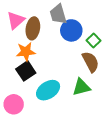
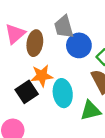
orange star: (26, 52) -> (42, 76), moved
cyan ellipse: (48, 90) -> (63, 93), moved, turned -65

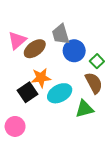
brown ellipse: (35, 43) -> (35, 49), turned 45
cyan ellipse: (63, 93) -> (60, 93), turned 70

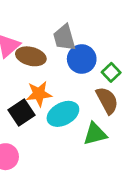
brown ellipse: (35, 49) -> (31, 56), turned 50

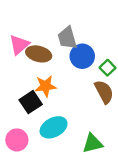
cyan ellipse: (63, 114) -> (54, 127), moved
green triangle: (95, 134) -> (93, 143), moved

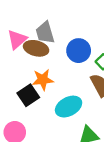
gray trapezoid: (67, 38) -> (45, 33), moved
cyan ellipse: (54, 127) -> (69, 107), moved

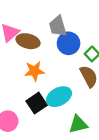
gray trapezoid: (45, 33) -> (58, 26), moved
black square: (28, 95) -> (37, 103), moved

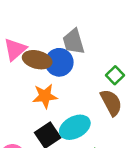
blue circle: (69, 43) -> (59, 62), moved

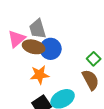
gray trapezoid: (74, 42) -> (38, 29), moved

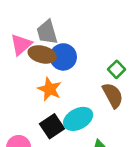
orange star: (40, 75) -> (50, 89), turned 30

